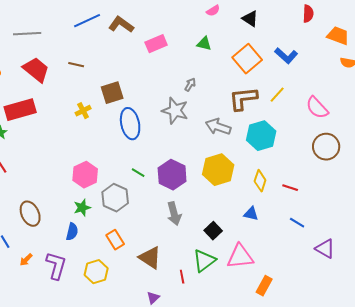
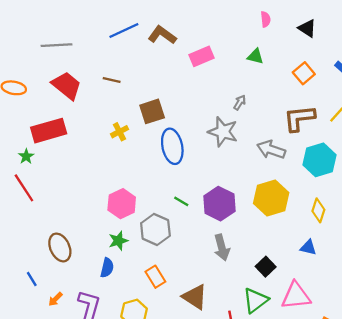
pink semicircle: (213, 11) -> (266, 19), turned -64
orange square: (247, 59) -> (304, 73), size x0.7

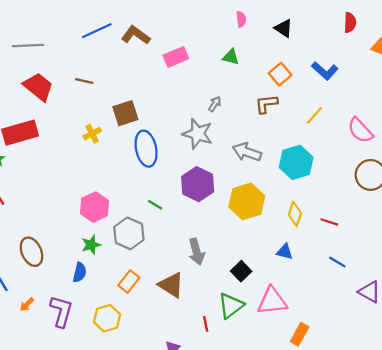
brown L-shape: (299, 118) -> (266, 104), moved, size x0.7
purple hexagon: (219, 204) -> (198, 184), moved
orange rectangle: (155, 277) -> (129, 282), turned 70
brown triangle: (195, 297) -> (171, 285), moved

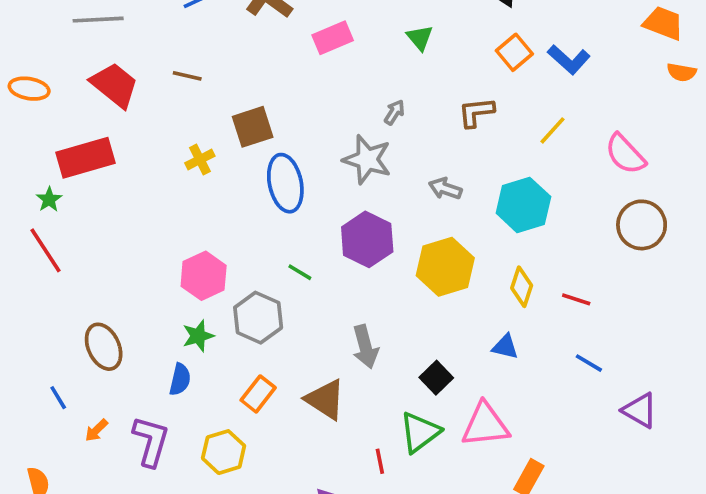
green triangle: (231, 57) -> (420, 38), turned 36
orange square: (280, 74) -> (514, 52), moved
gray arrow: (247, 152) -> (445, 189), size x0.7

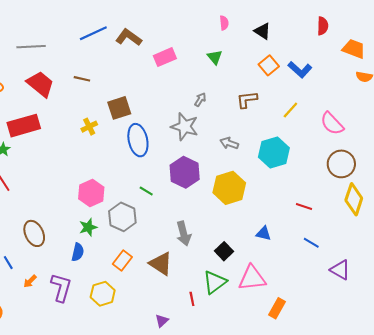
yellow diamond: (522, 287) -> (354, 199), moved, size x1.4

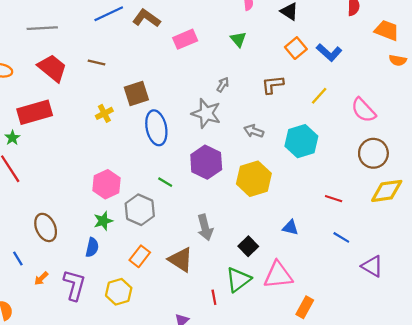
yellow diamond: (354, 199) -> (387, 191), turned 64

